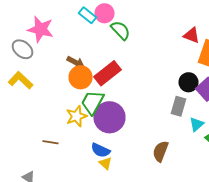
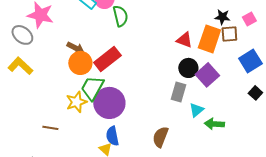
green semicircle: (120, 30) -> (120, 16), turned 30
red triangle: (192, 35) -> (184, 40), moved
blue semicircle: (100, 150) -> (112, 136), moved, turned 54

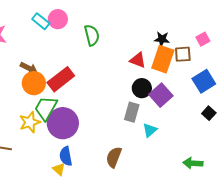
green semicircle: (120, 16) -> (92, 35), moved
black star: (222, 17) -> (162, 39), moved
green arrow: (214, 124) -> (193, 163), moved

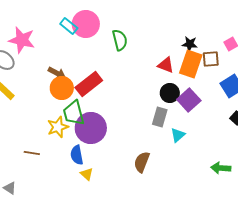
pink circle: (58, 19) -> (86, 24), size x1.4
green trapezoid: (46, 108) -> (74, 113), turned -44
blue semicircle: (66, 156) -> (77, 155), moved

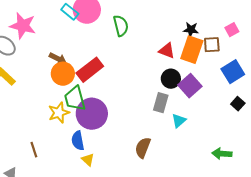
brown line: (32, 153) -> (34, 150), moved, turned 63

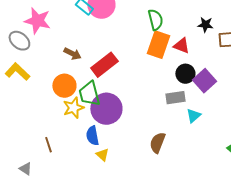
green semicircle: (121, 26) -> (155, 20), moved
orange rectangle: (192, 50) -> (158, 45), moved
orange circle: (63, 74) -> (64, 86), moved
gray rectangle: (161, 103) -> (175, 98), turned 66

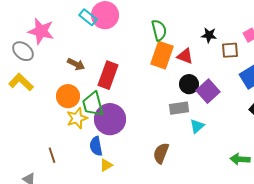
red rectangle: (104, 65) -> (108, 75), turned -32
yellow triangle: (102, 155) -> (106, 165), turned 48

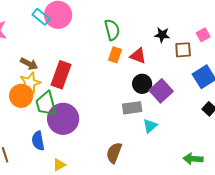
orange rectangle: (162, 55) -> (115, 55), size x0.6
yellow star: (77, 118) -> (30, 83), moved
blue semicircle: (96, 146) -> (38, 141), moved

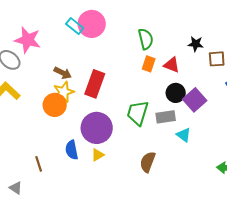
green trapezoid: (46, 104) -> (138, 113), moved, turned 32
cyan triangle: (150, 126) -> (184, 135), turned -42
yellow triangle: (59, 165) -> (98, 155), moved

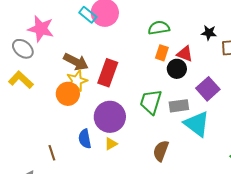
green semicircle: (146, 39) -> (159, 28), turned -85
brown arrow: (63, 73) -> (76, 62), size x1.4
black circle: (176, 93) -> (177, 69), moved
cyan triangle: (184, 135) -> (197, 124), size x1.8

